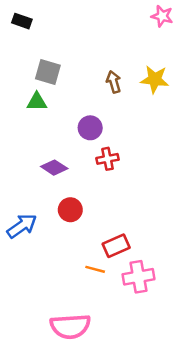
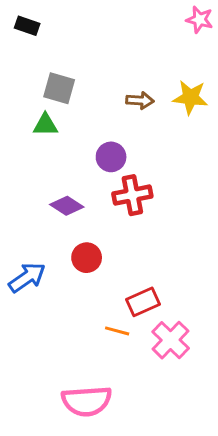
brown arrow: (114, 82) -> (140, 100), turned 110
red cross: (108, 159) -> (132, 195), size x1.4
pink cross: (139, 277) -> (171, 340), turned -36

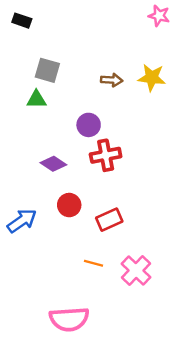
red rectangle: (143, 302) -> (109, 220), moved

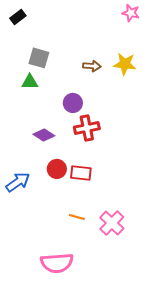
black rectangle: (22, 21) -> (18, 17), turned -56
red rectangle: (109, 220) -> (81, 173), moved, turned 30

